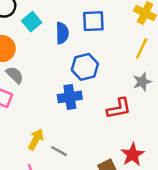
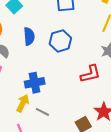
blue semicircle: (62, 33) -> (29, 36), moved
blue cross: (70, 97) -> (35, 83), moved

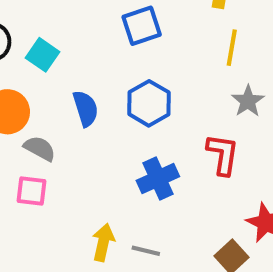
red L-shape: (90, 74) -> (223, 154), turned -55
blue cross: (35, 83) -> (158, 179), moved

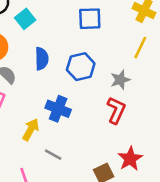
gray star: (248, 101) -> (120, 80), moved
blue cross: (158, 179) -> (58, 109), moved, turned 30
yellow arrow: (103, 242) -> (31, 130), moved

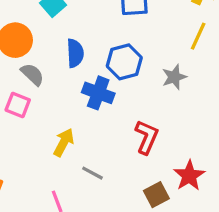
blue cross: (58, 109) -> (98, 93), moved
red L-shape: (116, 110) -> (147, 137), moved

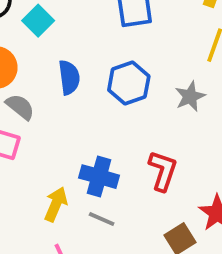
blue cross: (98, 93) -> (99, 177), moved
yellow arrow: (64, 142) -> (56, 204), moved

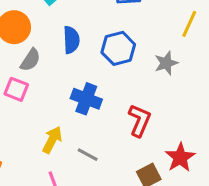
gray semicircle: (20, 107) -> (30, 60), turned 80
blue cross: (99, 177) -> (86, 99), moved

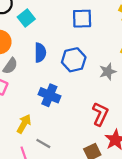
red L-shape: (140, 120) -> (100, 114), moved
gray line: (88, 155) -> (43, 143), moved

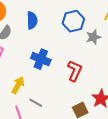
blue hexagon: (74, 60) -> (73, 21), moved
red L-shape: (100, 114) -> (75, 71), moved

